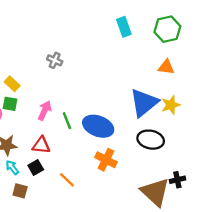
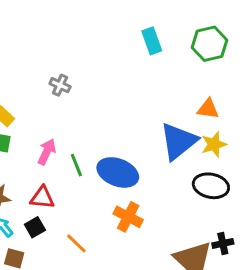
orange triangle: (166, 67) -> (208, 109), moved
black ellipse: (151, 140) -> (211, 186), moved

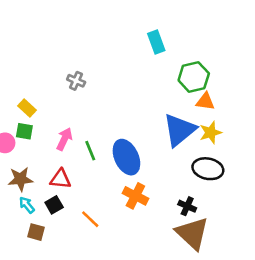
green hexagon: (209, 44) -> (194, 77), moved
blue ellipse: (118, 172) -> (126, 157), turned 44
black cross: (223, 243) -> (187, 206), moved, turned 36

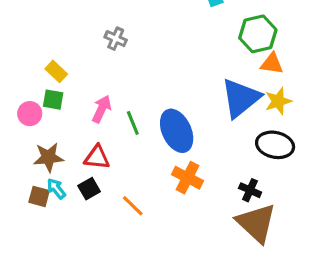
brown square: (36, 232) -> (39, 196), moved

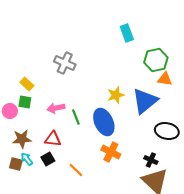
gray cross: (116, 39) -> (65, 63), size x1.5
yellow star: (278, 101) -> (116, 95), moved
pink arrow: (102, 109) -> (56, 108), turned -126

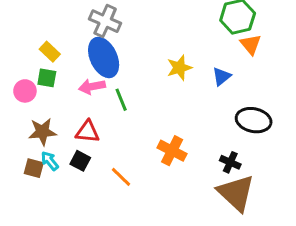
orange triangle: (165, 79) -> (251, 44), turned 42
blue triangle: (145, 101) -> (222, 76), size x0.5
blue ellipse: (104, 122) -> (104, 57), moved
black square: (48, 159) -> (80, 161), turned -32

